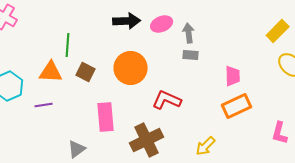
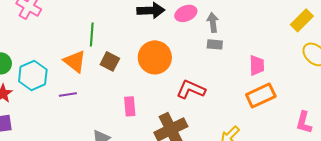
orange triangle: (51, 72) -> (75, 61), turned 35
pink rectangle: (106, 117) -> (130, 106), size x0.7

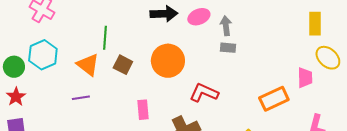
yellow rectangle: (302, 20) -> (315, 24), turned -45
pink trapezoid: (257, 65) -> (305, 78), moved
cyan hexagon: (33, 75) -> (43, 55), moved

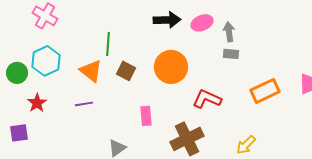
red star: (16, 97) -> (37, 103), moved
orange rectangle: (274, 99) -> (265, 91), moved

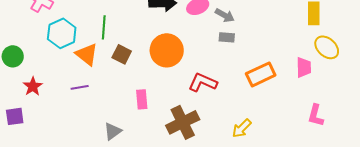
gray arrow: (229, 32) -> (225, 15), turned 126
cyan hexagon: (46, 61) -> (62, 33), moved

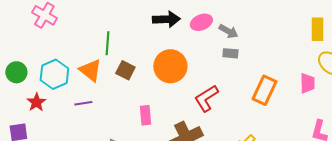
cyan hexagon: (62, 33) -> (54, 74), moved
orange rectangle: (261, 74) -> (264, 90), turned -40
red L-shape: (203, 82) -> (206, 98), turned -56

